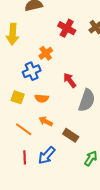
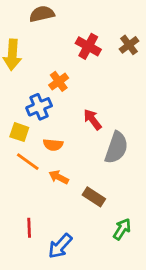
yellow square: (18, 97) -> (19, 132), moved
orange line: (24, 129) -> (28, 162), moved
blue arrow: (47, 155) -> (60, 246), moved

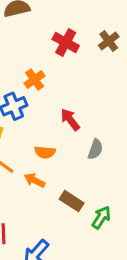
orange semicircle: (53, 145) -> (45, 152), moved
gray semicircle: (116, 148) -> (95, 149), size x0.6
green arrow: (122, 229) -> (101, 217), moved

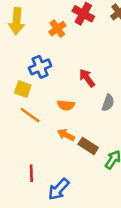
orange cross: (35, 80) -> (57, 29), moved
orange arrow: (35, 180) -> (66, 135), moved

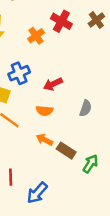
red arrow: (87, 78) -> (53, 84), moved, turned -78

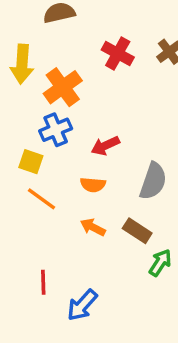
orange cross: (36, 36) -> (63, 87), moved, size x1.5
gray semicircle: (86, 108) -> (153, 181), size x1.5
brown rectangle: (66, 151) -> (137, 231), moved

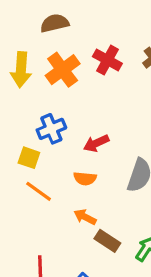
orange cross: (63, 87) -> (63, 70), moved
brown rectangle: (137, 231) -> (107, 241), moved

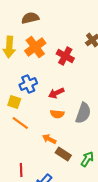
red cross: (107, 60) -> (65, 56), moved
orange semicircle: (85, 178) -> (57, 114), moved

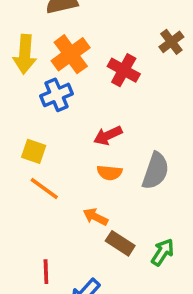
blue cross: (28, 84) -> (57, 95), moved

